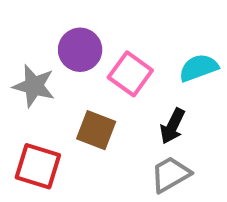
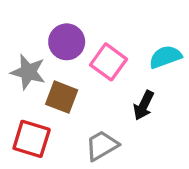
brown square: (96, 130) -> (62, 97), moved
gray trapezoid: (170, 174) -> (102, 146), moved

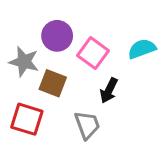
black arrow: (144, 105) -> (109, 90), moved
gray trapezoid: (102, 146) -> (87, 125), turned 100

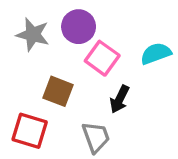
purple circle: (57, 36) -> (79, 27), moved
gray star: (24, 62) -> (33, 35), moved

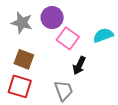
brown square: (58, 91) -> (24, 59), moved

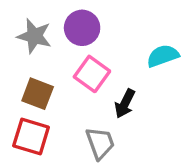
pink square: (68, 38) -> (92, 74), moved

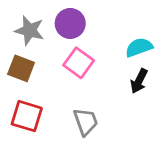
brown square: (38, 94) -> (21, 68), moved
black arrow: (125, 104) -> (139, 81), moved

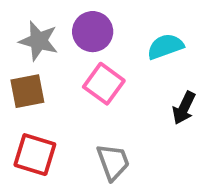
cyan semicircle: (139, 47) -> (165, 46), moved
brown square: (21, 68) -> (27, 91), turned -32

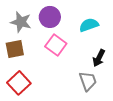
red square: (35, 155) -> (19, 83), turned 30
gray trapezoid: (113, 162) -> (88, 81), moved

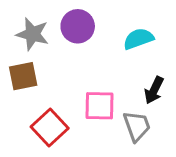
pink square: (56, 45) -> (99, 106), moved, turned -35
red square: (19, 83) -> (50, 128), moved

